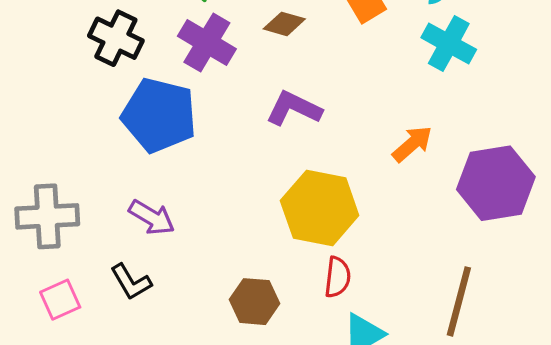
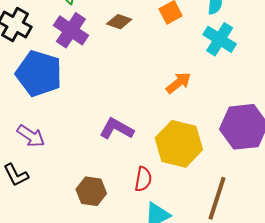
purple L-shape: (294, 108) -> (117, 129), moved
orange arrow: (412, 144) -> (178, 83), moved
yellow hexagon: (320, 208) -> (179, 144), moved

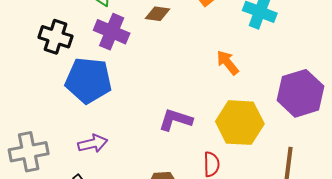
orange arrow: (178, 83) -> (228, 63), turned -80
purple arrow: (31, 136) -> (93, 143), turned -36

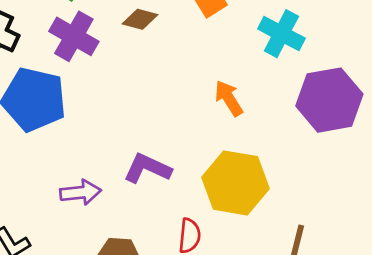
purple hexagon: (300, 93) -> (329, 100), moved
purple arrow: (93, 143) -> (80, 192), moved

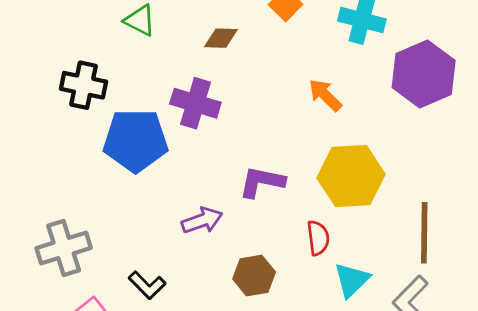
purple cross: (74, 36) -> (195, 103), moved

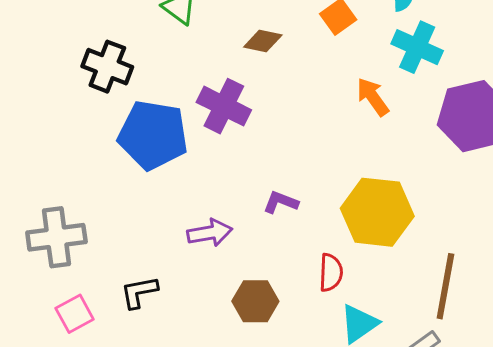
orange arrow: (325, 95) -> (373, 97), moved
purple L-shape: (262, 182) -> (281, 202), size x0.7
black L-shape: (147, 285) -> (139, 292), turned 114

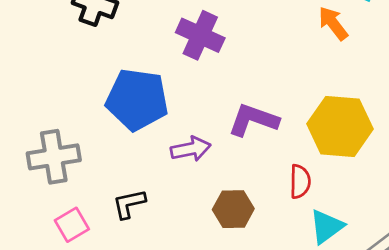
blue pentagon: (153, 135) -> (137, 100), moved
purple L-shape: (281, 202) -> (253, 120), size x1.6

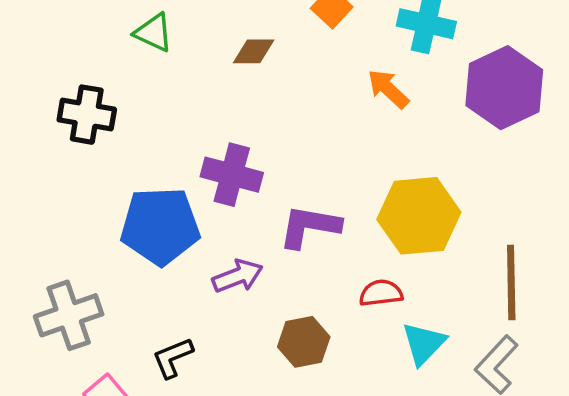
purple cross: (200, 35) -> (232, 175), moved
red semicircle: (300, 181) -> (381, 293), turned -88

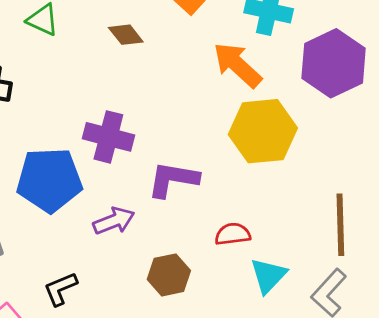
brown diamond: (254, 51) -> (126, 35), turned 52
orange arrow: (388, 89) -> (237, 65), size x1.4
yellow hexagon: (419, 216) -> (263, 131), moved

